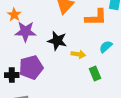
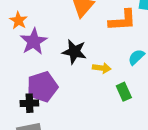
purple star: (26, 32) -> (34, 41), turned -30
black cross: (12, 75) -> (29, 103), moved

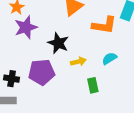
yellow arrow: (102, 68) -> (78, 62), turned -32
purple pentagon: (42, 87) -> (42, 72), moved

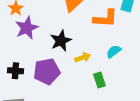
black star: (58, 43) -> (61, 41), turned 30
black cross: (12, 79) -> (15, 71), moved

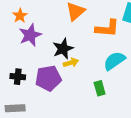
cyan semicircle: (114, 51) -> (114, 61), size x1.5
yellow arrow: (83, 57) -> (71, 63), moved

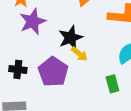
yellow arrow: (71, 63) -> (79, 54), turned 56
purple pentagon: (48, 78) -> (53, 72), turned -30

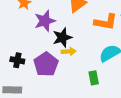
purple star: (33, 21) -> (45, 21), moved
yellow arrow: (79, 54) -> (69, 51), turned -48

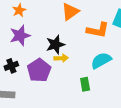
purple star: (45, 21) -> (20, 36), moved
black cross: (17, 60) -> (11, 66), turned -32

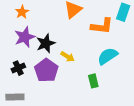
black star: (55, 45) -> (46, 43), moved
yellow arrow: (61, 58) -> (68, 57), turned 40

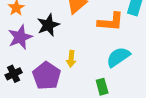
black star: (46, 43) -> (48, 25), moved
yellow arrow: (68, 57) -> (71, 59), turned 64

